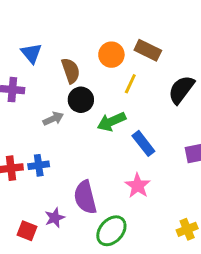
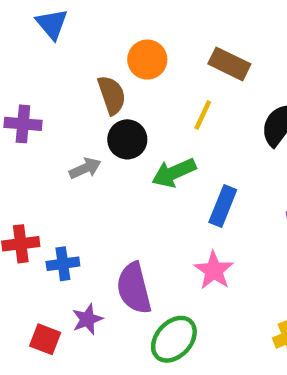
blue triangle: (31, 53) -> (52, 24), moved
orange circle: (111, 55) -> (147, 60), moved
blue rectangle: (143, 143) -> (223, 206), turned 60
blue cross: (39, 165) -> (63, 264), moved

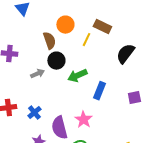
yellow line: (203, 115) -> (86, 40), moved
blue cross: (63, 264) -> (34, 113), moved, turned -32
pink star: (214, 270) -> (83, 120), moved

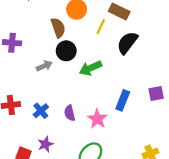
black semicircle: (125, 54) -> (127, 43), moved
blue rectangle: (99, 91) -> (123, 100), moved
purple semicircle: (59, 128) -> (70, 113), moved, size x0.6

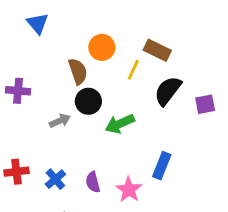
purple square: (156, 93) -> (205, 104), moved

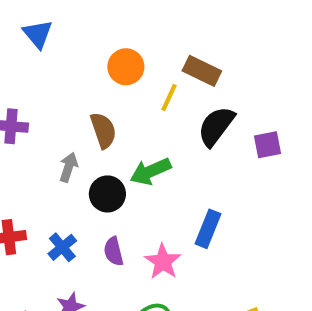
brown semicircle: (78, 71) -> (103, 130), moved
black circle: (88, 101) -> (107, 194), moved
gray arrow: (60, 121) -> (68, 167), turned -48

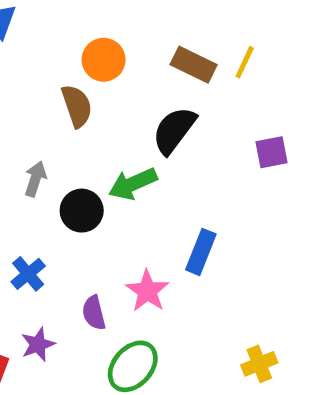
yellow line: (169, 98) -> (245, 62), moved
black semicircle: (216, 126) -> (174, 130), moved
brown semicircle: (103, 130) -> (77, 106), moved
purple semicircle: (114, 251) -> (94, 313), moved

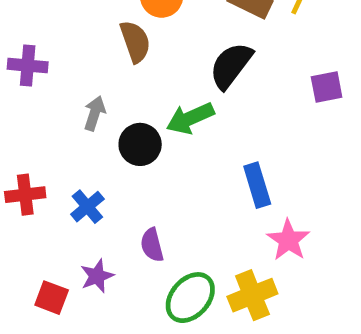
blue rectangle: (201, 252) -> (257, 185), turned -39
pink star: (147, 291) -> (288, 240), moved
yellow cross: (259, 364) -> (252, 295), moved, size x1.4

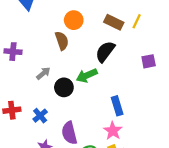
gray arrow: (95, 113) -> (43, 73), turned 32
pink star: (288, 240) -> (113, 131), moved
purple semicircle: (152, 245) -> (69, 133), size x1.5

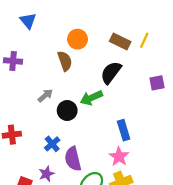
purple cross: (13, 52) -> (13, 61), moved
blue cross: (40, 116) -> (52, 144), moved

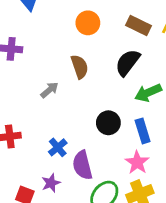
brown semicircle: (65, 61) -> (80, 67), moved
green arrow: (91, 98) -> (148, 93), moved
black circle: (67, 111) -> (108, 123), moved

